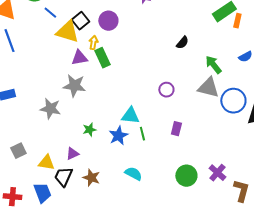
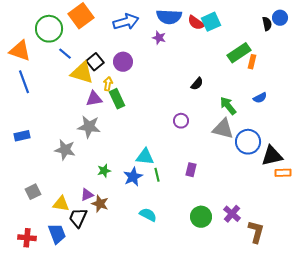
purple circle: (166, 90) -> (181, 121), moved
brown star: (91, 178) -> (100, 204), moved

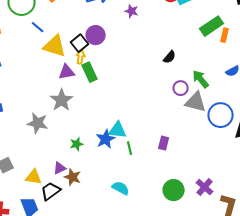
black square: (95, 62) -> (80, 43), moved
purple circle: (181, 121) -> (181, 88), moved
gray star: (89, 127) -> (62, 100), turned 30
blue star: (133, 177) -> (106, 139), moved
black trapezoid: (78, 218) -> (51, 191), turned 30

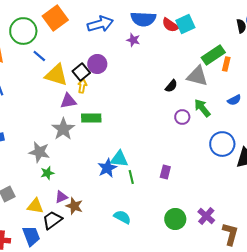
green rectangle: (90, 72) -> (91, 118), moved, turned -66
gray triangle: (196, 102) -> (197, 76), moved
green star: (77, 144) -> (47, 173), moved

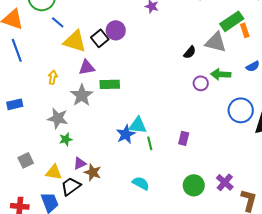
orange rectangle: (226, 64) -> (245, 30), turned -32
yellow arrow: (82, 86) -> (53, 77), moved
green arrow: (202, 108) -> (221, 74), turned -48

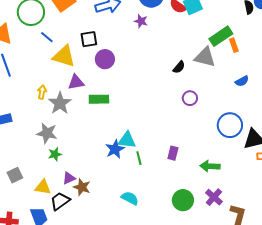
purple circle: (116, 30) -> (105, 59), moved
black square: (100, 38) -> (89, 39), moved, turned 30
green arrow: (221, 74) -> (210, 166), moved
gray star: (82, 95) -> (60, 103), moved

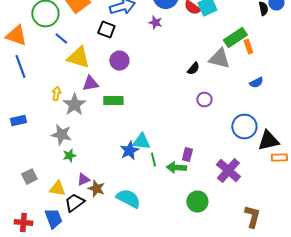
black square: (89, 39) -> (106, 30), moved, turned 30
green arrow: (210, 166) -> (176, 168), moved
purple cross: (214, 197) -> (228, 171), moved, size x1.4
cyan semicircle: (130, 198) -> (128, 199), moved, size x1.4

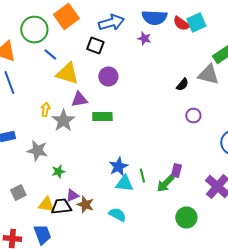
gray star: (61, 135) -> (37, 150), moved
cyan triangle: (141, 142) -> (124, 184), moved
green arrow: (176, 168) -> (165, 184), turned -48
cyan semicircle: (128, 199) -> (117, 214), size x0.7
black trapezoid: (74, 203) -> (61, 206), moved, turned 30

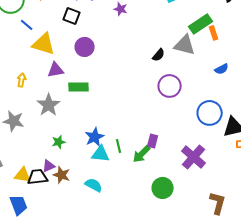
purple circle: (193, 116) -> (170, 86), size x1.5
gray star: (63, 120) -> (49, 105), moved
green star: (58, 172) -> (59, 142), moved

